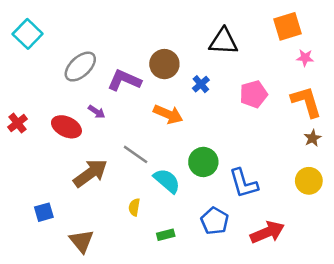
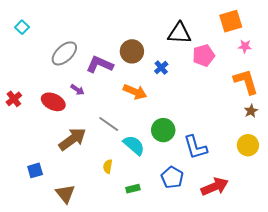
cyan square: (28, 34) -> (22, 27), size x0.6
pink pentagon: (254, 94) -> (204, 55), moved

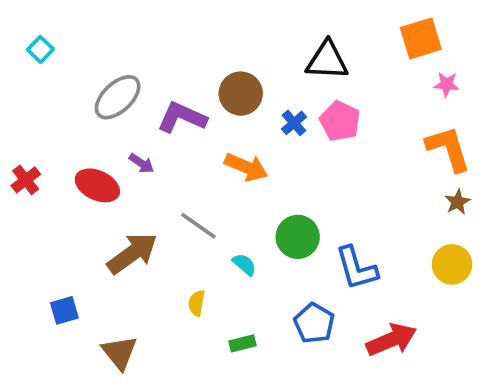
pink pentagon: (204, 55) -> (340, 121), moved, turned -30
cyan semicircle: (134, 145) -> (244, 264), size x0.6

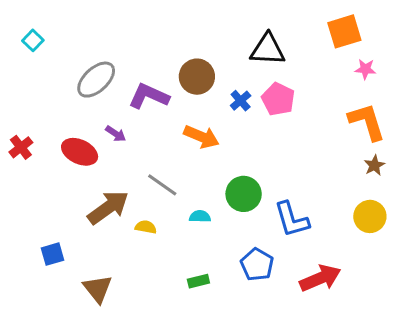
cyan semicircle: (244, 264) -> (200, 216), turned -40
yellow semicircle: (197, 303) -> (146, 227), moved, turned 90

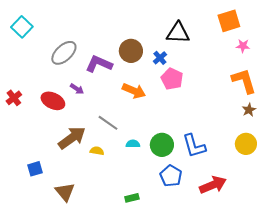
cyan square: (33, 40) -> (22, 27), size x1.5
pink pentagon: (278, 99) -> (172, 79), moved
blue cross: (241, 101) -> (160, 58), moved
green circle: (244, 194) -> (162, 145), moved
green rectangle: (198, 281) -> (132, 198), moved

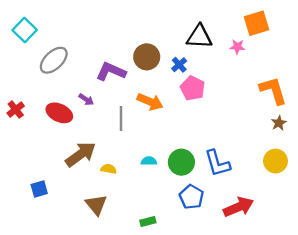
pink star: (243, 46) -> (237, 47), moved
gray ellipse: (64, 53) -> (54, 60), moved
gray line: (108, 123) -> (121, 118), moved, turned 55
brown triangle: (65, 192) -> (96, 205), moved

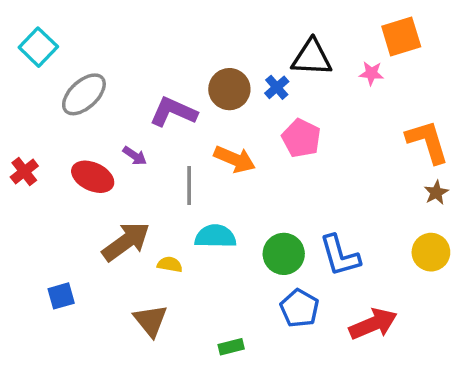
blue cross: (179, 65) -> (277, 87), moved
cyan semicircle: (149, 161) -> (215, 236), moved, size x1.6

